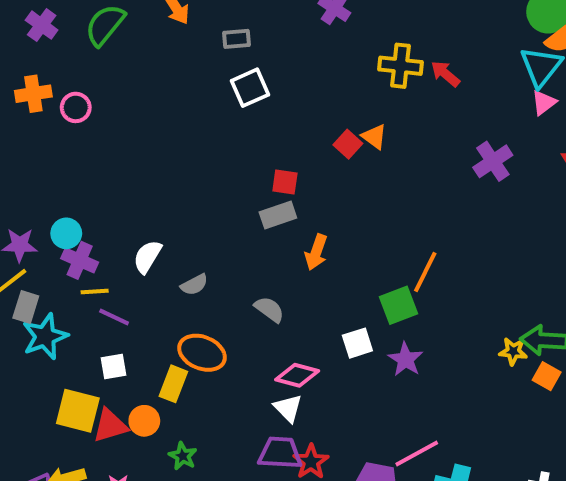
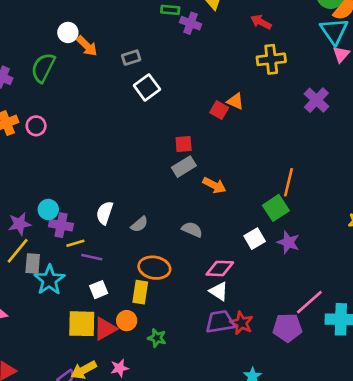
yellow cross: (400, 66) -> (271, 59), moved
red arrow: (445, 74) -> (261, 22), moved
orange arrow: (316, 252) -> (214, 185), turned -70

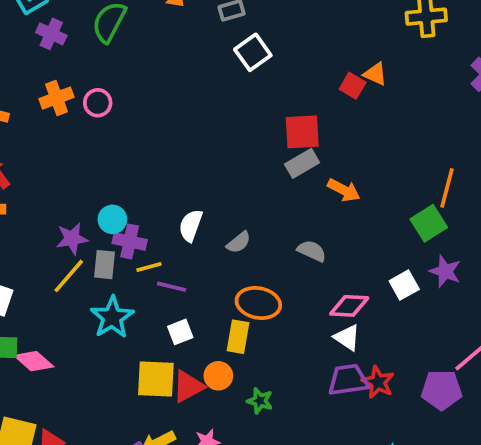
red square: (184, 144) -> (302, 132), size x1.5
white square: (255, 239) -> (404, 285), moved
gray rectangle: (33, 263) -> (104, 265), moved

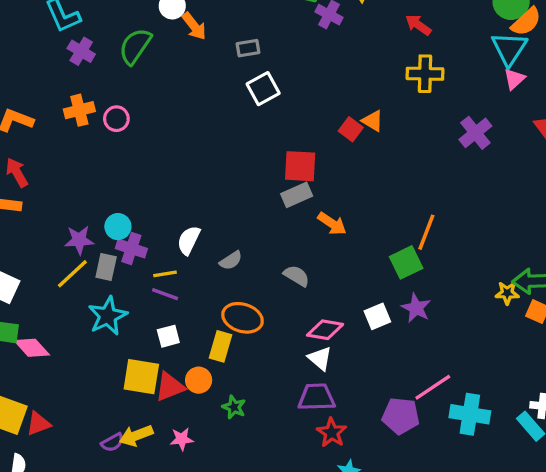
yellow line: (149, 267) -> (165, 274), moved
red star: (378, 382) -> (332, 433), moved

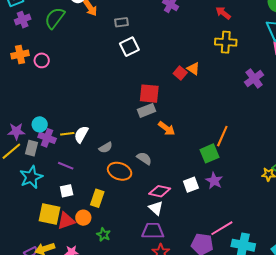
purple cross: (81, 51) -> (23, 20), turned 35
yellow line: (165, 274) -> (67, 134), moved
orange ellipse: (243, 318) -> (120, 171), moved

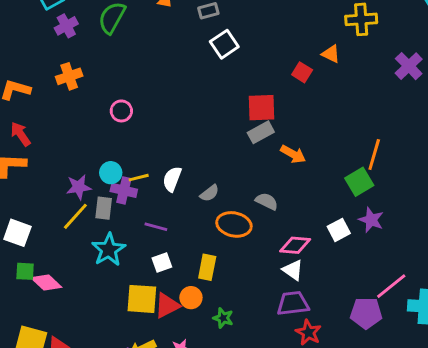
pink circle: (42, 60) -> (121, 111), moved
orange triangle: (193, 69) -> (331, 54), moved
yellow line: (67, 134) -> (139, 178), moved

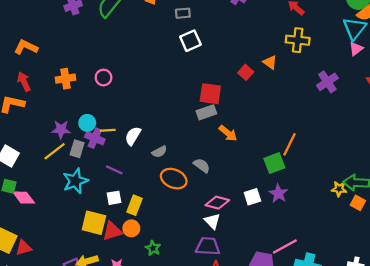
orange cross: (69, 76) -> (65, 79), moved
yellow rectangle: (207, 267) -> (135, 205), moved

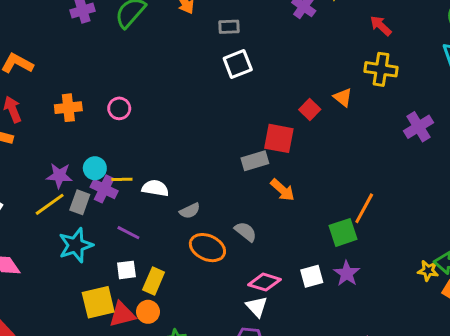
red square: (210, 94) -> (279, 138), moved
white semicircle: (133, 136) -> (155, 188), turned 66
yellow square: (94, 223) -> (98, 302), turned -30

